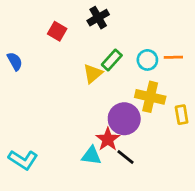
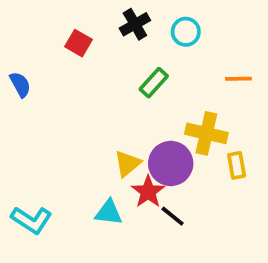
cyan circle: (147, 60) -> (186, 32), moved
yellow triangle: (93, 74) -> (127, 163), moved
yellow rectangle: (182, 115) -> (237, 165), moved
cyan triangle: (91, 156) -> (109, 212), moved

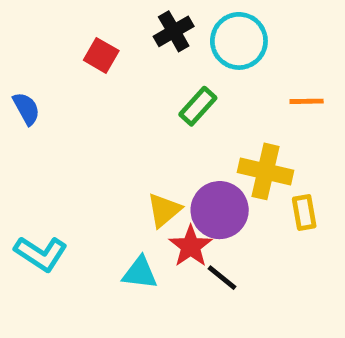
cyan circle: (186, 32) -> (239, 41), size x1.5
cyan L-shape: (31, 220) -> (41, 254), moved

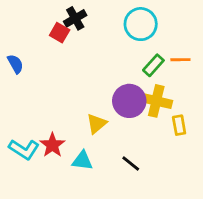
black cross: (174, 31) -> (75, 18), moved
green rectangle: (198, 106) -> (153, 65), moved
purple circle: (220, 210) -> (129, 101), moved
red star: (191, 246) -> (52, 145), moved

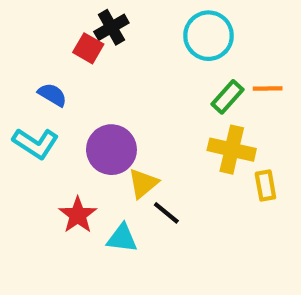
blue semicircle: (15, 64) -> (52, 95), moved, turned -30
purple circle: (129, 101) -> (111, 150), moved
cyan L-shape: (24, 149) -> (36, 143), moved
black line: (131, 164) -> (166, 213), moved

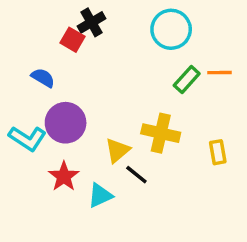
cyan L-shape: (36, 143) -> (27, 138), moved
purple circle: (111, 150) -> (66, 123), moved
yellow cross: (232, 150) -> (161, 133), moved
cyan triangle: (122, 238) -> (100, 195), turned -32

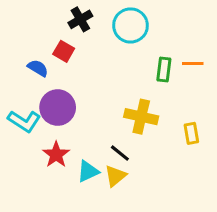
cyan circle: (171, 29) -> (131, 25), moved
red square: (72, 40) -> (64, 51), moved
green rectangle: (187, 79) -> (164, 70), turned -35
yellow triangle: (117, 150) -> (115, 176), moved

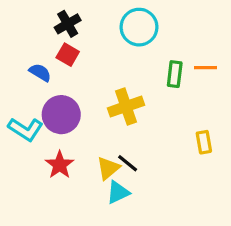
black cross: (80, 19) -> (68, 24), moved
yellow cross: (141, 117) -> (126, 107), moved, turned -32
cyan triangle: (88, 171) -> (118, 192), moved
yellow triangle: (115, 176) -> (108, 168), moved

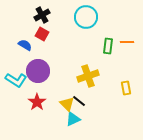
yellow cross: (126, 107) -> (88, 76), moved
yellow triangle: (108, 168) -> (67, 104), turned -35

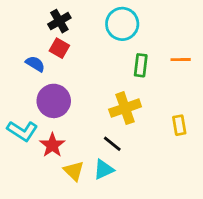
green rectangle: (108, 46) -> (141, 65), moved
cyan L-shape: (16, 80) -> (22, 131), moved
yellow triangle: (67, 104) -> (74, 171), moved

